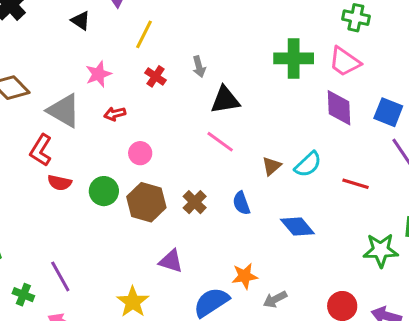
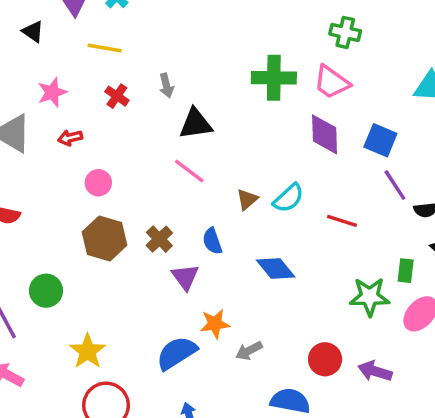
yellow line: (144, 34) -> (105, 48), turned 72
green circle: (104, 191) -> (46, 291), moved
purple triangle: (171, 261) -> (185, 277), moved, turned 35

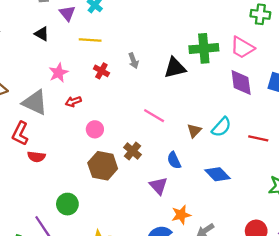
green cross: (345, 32) -> (260, 14), moved
black triangle: (196, 124) -> (175, 68), moved
brown cross: (159, 239) -> (133, 151), moved

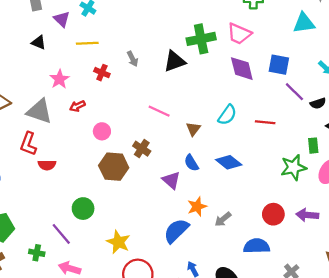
brown triangle: (194, 131) -> (193, 129), moved
blue semicircle: (174, 160) -> (191, 163), moved

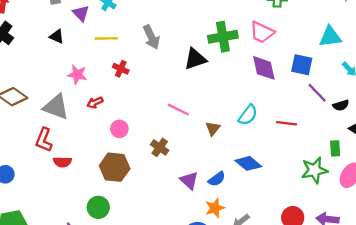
cyan triangle: (304, 23) -> (330, 37), moved
gray arrow: (133, 59) -> (151, 37), moved, size x1.5
pink star: (60, 79) -> (77, 75), turned -30
blue semicircle: (191, 163) -> (217, 179), moved, turned -96
brown hexagon: (114, 167) -> (115, 167), moved

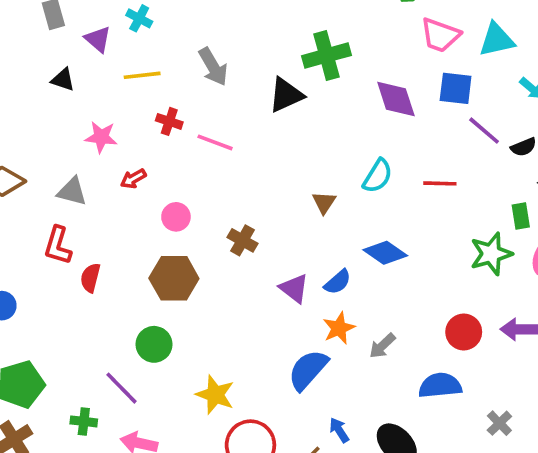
pink trapezoid: (262, 32) -> (440, 35), moved
gray triangle: (56, 107) -> (72, 191), size x0.7
pink line: (178, 110) -> (215, 142), moved
red semicircle: (62, 162) -> (90, 278), turned 108

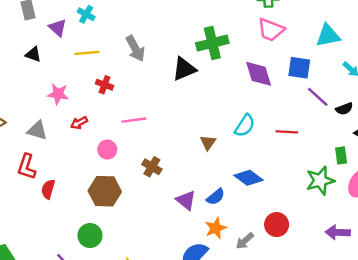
pink trapezoid: (440, 35) -> (271, 30), moved
pink line: (215, 142) -> (134, 120), moved, turned -30
red circle: (464, 332) -> (277, 225), moved

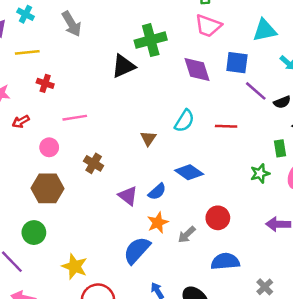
gray arrow: (135, 48) -> (72, 24), moved
green star: (320, 181) -> (260, 173), size x0.7

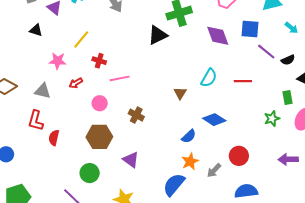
yellow line: (27, 52) -> (81, 39), moved, turned -42
red cross: (45, 83) -> (99, 61), moved
purple triangle: (128, 196) -> (131, 160), moved

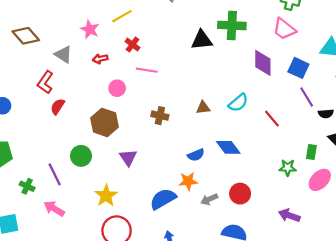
red line: (243, 81) -> (272, 119), turned 30
brown triangle: (180, 93) -> (203, 108), turned 32
brown cross: (136, 115) -> (160, 116), moved, turned -35

